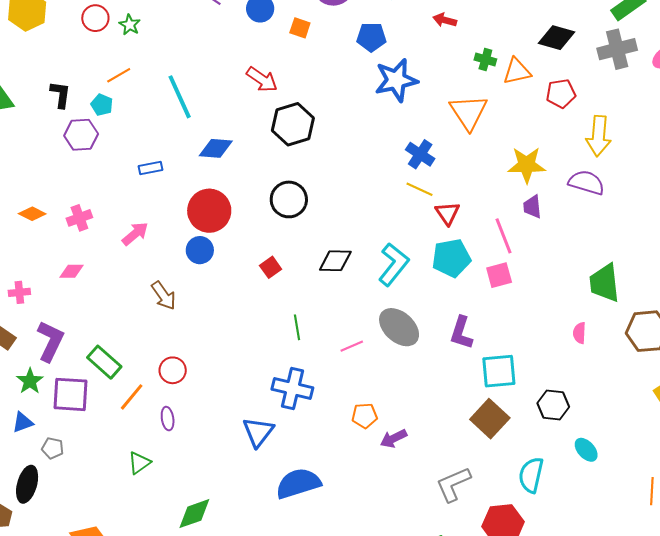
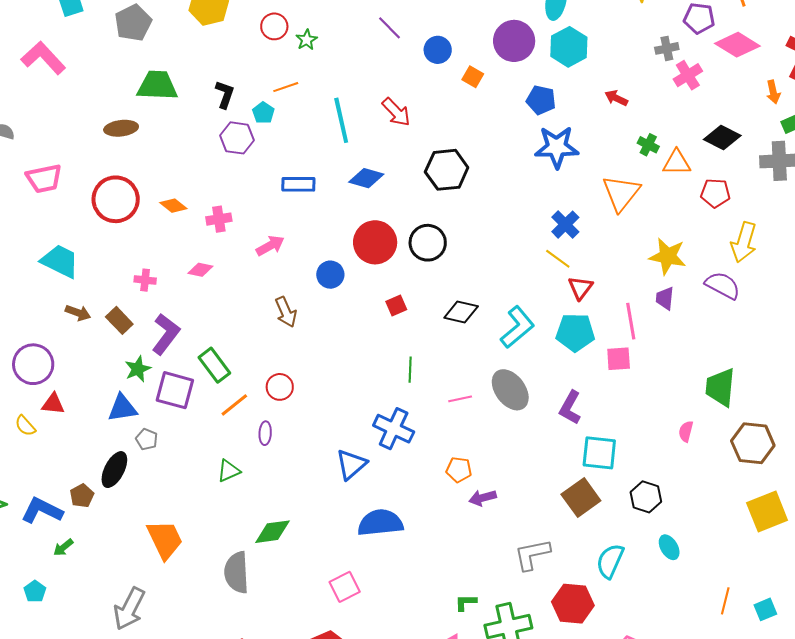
red arrow: (262, 79) -> (396, 112), moved
blue rectangle: (150, 168) -> (298, 184), size x1.4
red circle: (209, 211) -> (375, 242), moved
blue triangle: (23, 422) -> (122, 408), size x1.4

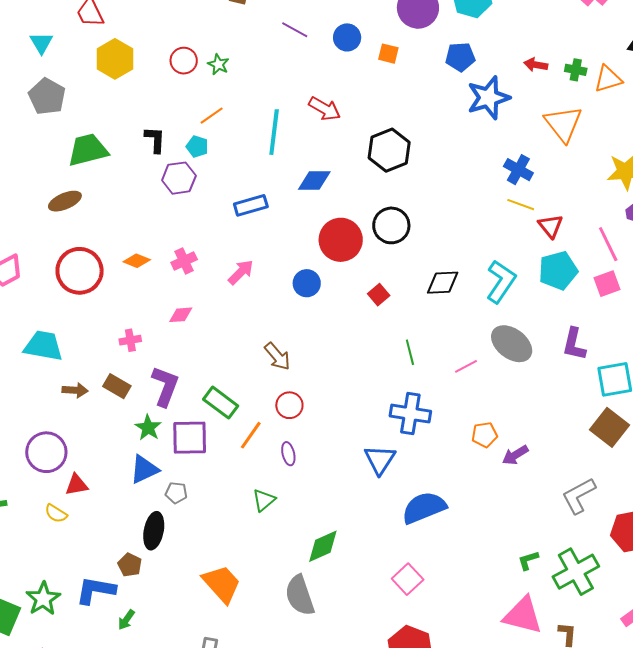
red arrow: (616, 98) -> (536, 65), moved
cyan line: (341, 120) -> (274, 132), turned 36
brown arrow: (286, 312) -> (277, 356), moved

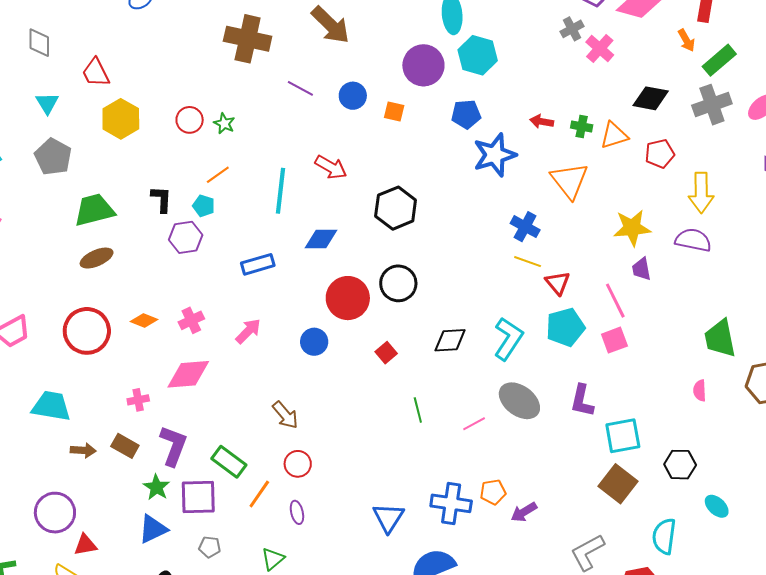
brown ellipse: (65, 201) -> (97, 258), moved
pink diamond: (181, 315) -> (188, 374), size x1.8
blue cross: (410, 414) -> (451, 503), moved
gray pentagon: (176, 493) -> (210, 547), moved

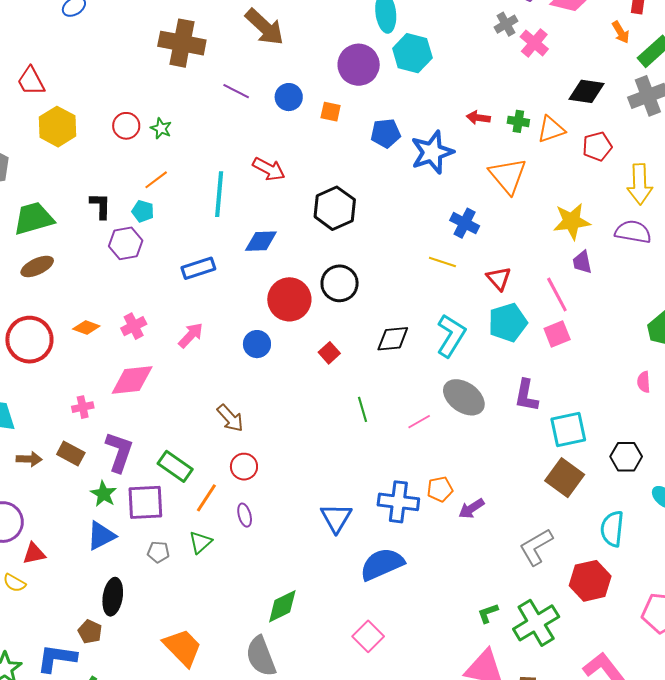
blue pentagon: (466, 114) -> (386, 133), moved
yellow line: (528, 262) -> (442, 262), moved
green triangle: (273, 559) -> (200, 542), moved

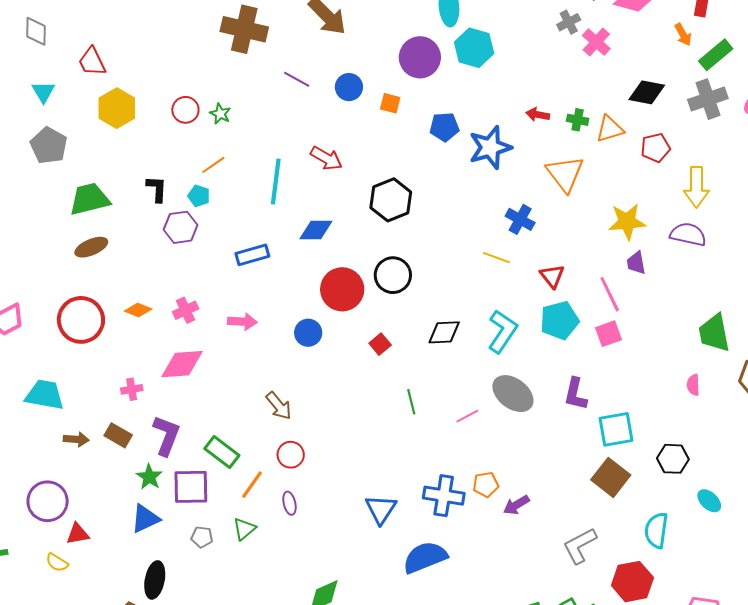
pink arrow: (191, 335) -> (242, 322), turned 48

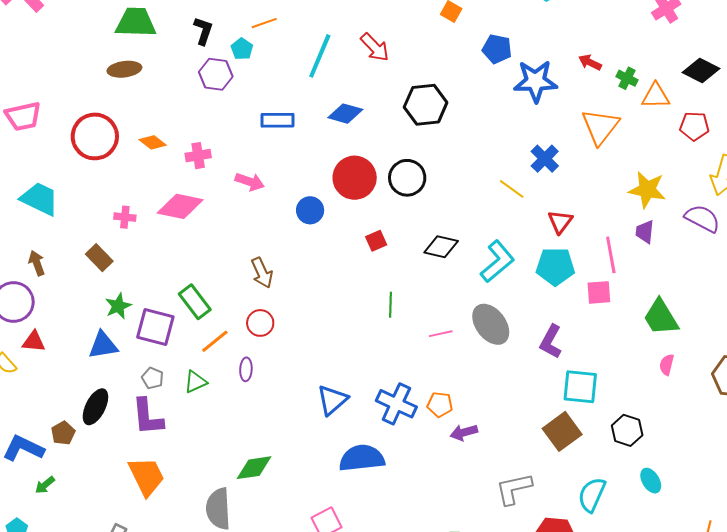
green trapezoid: (714, 333) -> (661, 317), moved, turned -36
purple L-shape: (166, 435) -> (148, 417), moved, turned 138
brown arrow: (76, 439) -> (37, 263), moved, turned -130

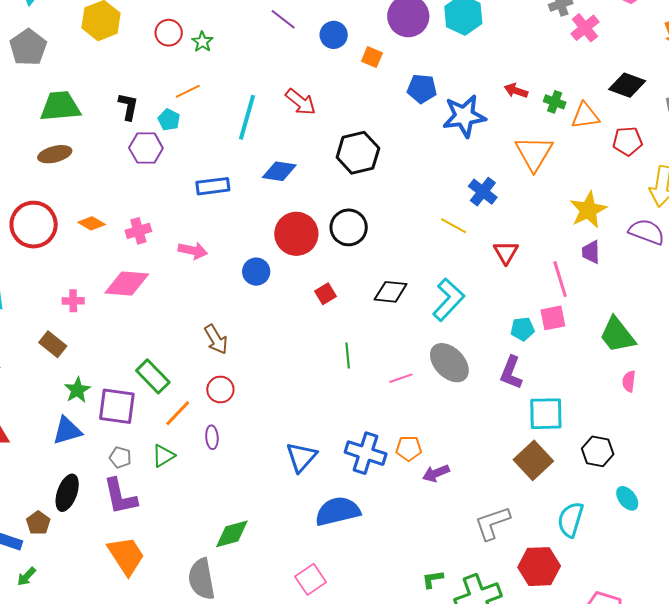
yellow star: (647, 190) -> (588, 210), turned -30
cyan pentagon: (555, 266) -> (522, 329), moved, size x0.6

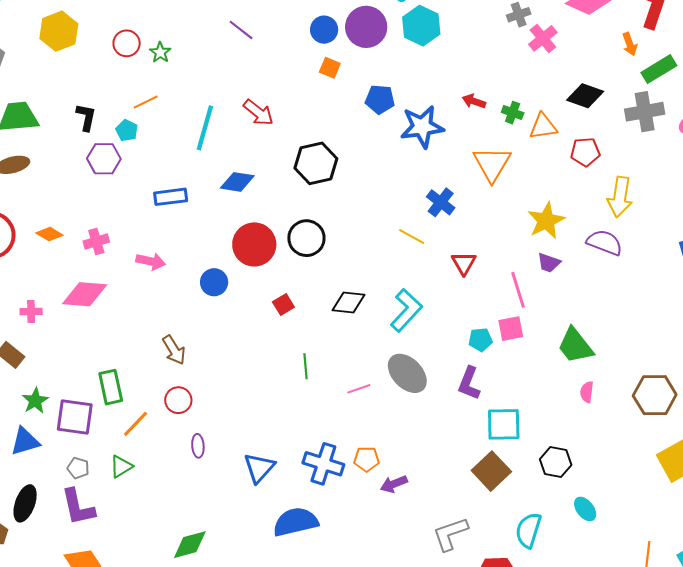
blue circle: (334, 35) -> (324, 30), moved
purple trapezoid: (591, 252) -> (549, 263), turned -70
green rectangle: (153, 376) -> (111, 387), turned 32
purple ellipse: (212, 437) -> (198, 446), moved

